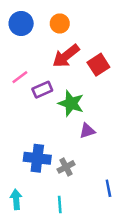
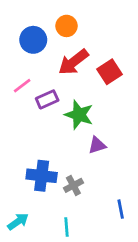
blue circle: (21, 23) -> (33, 40), moved
cyan arrow: (16, 199) -> (18, 222), turned 60

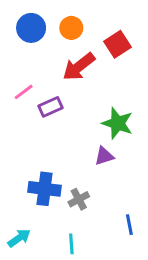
blue circle: (33, 40) -> (31, 28), moved
red square: (110, 72) -> (118, 44), moved
green star: (79, 115) -> (118, 123), moved

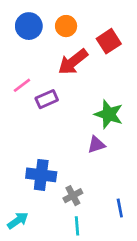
gray cross: (79, 199) -> (73, 196), moved
cyan line: (71, 244) -> (77, 226), moved

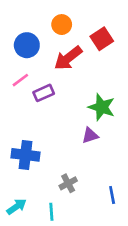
blue circle: (29, 26) -> (27, 45), moved
blue cross: (41, 175) -> (26, 155), moved
cyan line: (77, 226) -> (51, 212), moved

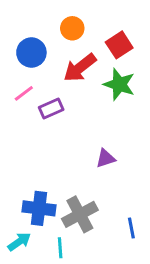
green star: (102, 107) -> (119, 84), moved
blue cross: (26, 155) -> (39, 208), moved
gray cross: (68, 183) -> (80, 214), size x1.6

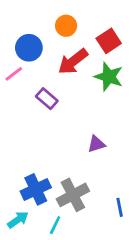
pink line: (24, 93) -> (14, 74), moved
purple rectangle: (51, 109) -> (47, 99), turned 65
blue cross: (39, 208) -> (36, 189), turned -32
cyan line: (60, 248) -> (55, 225), turned 30

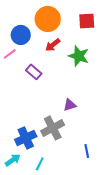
orange circle: (66, 26) -> (48, 19), size x1.6
red square: (109, 41) -> (87, 21), moved, turned 30
red arrow: (73, 61) -> (53, 45), size x0.7
gray cross: (73, 195) -> (53, 128), moved

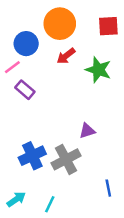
purple rectangle: (34, 72) -> (25, 90), moved
blue cross: (26, 138) -> (32, 156), moved

